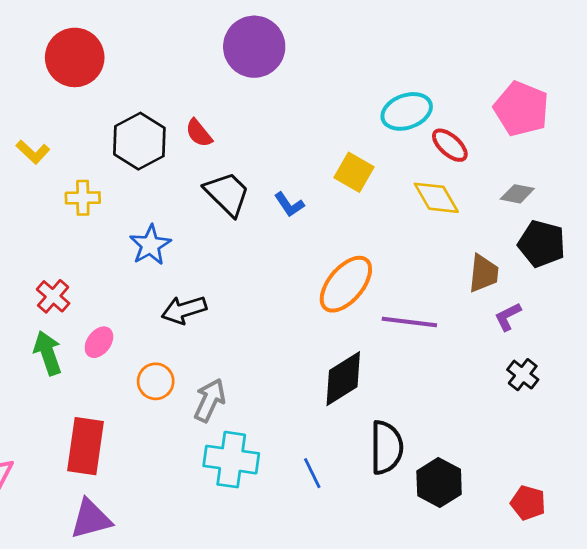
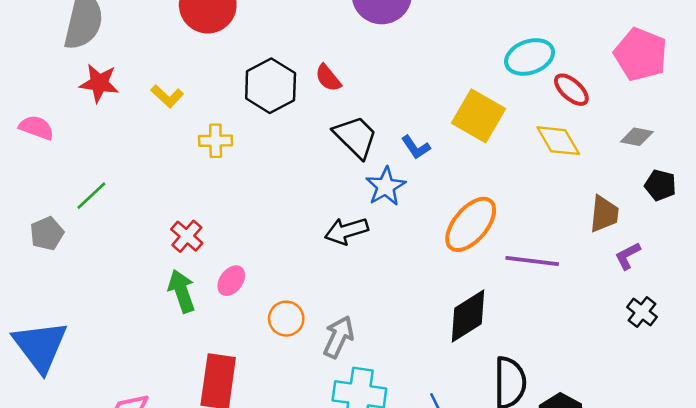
yellow square: (354, 172) -> (478, 116), size x1.4
black pentagon: (542, 244) -> (660, 185), size x0.7
blue star: (150, 245) -> (386, 186), moved
black arrow: (184, 310) -> (346, 231), moved

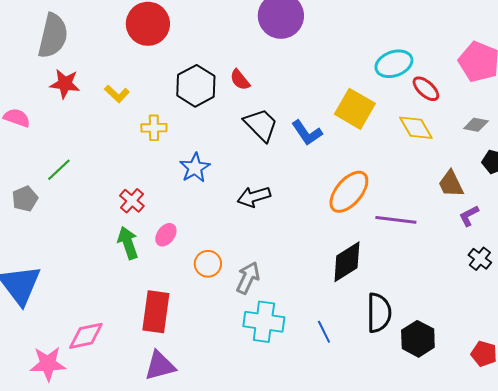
blue L-shape: (416, 147) -> (307, 133), size x1.4
blue star: (386, 186) -> (195, 168), moved
brown trapezoid: (604, 214) -> (451, 184), turned 148

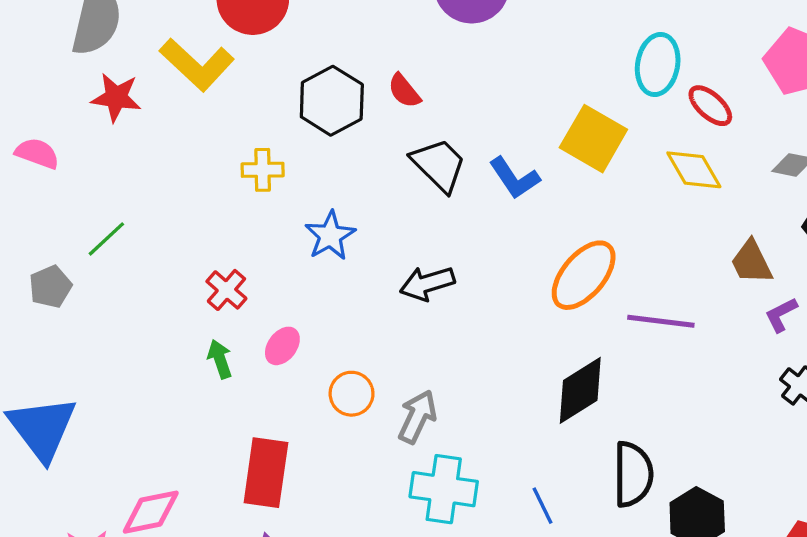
cyan ellipse: (394, 64) -> (658, 65), turned -60
yellow L-shape: (117, 94) -> (197, 65), moved, size x1.8
green arrow: (128, 243) -> (220, 359), size x0.7

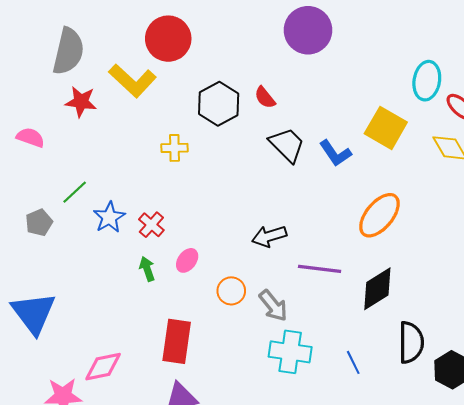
blue star: (330, 236) -> (109, 217), moved
black arrow: (427, 283) -> (269, 236), moved
purple line: (661, 321) -> (320, 269), moved
gray arrow: (417, 417) -> (273, 306), turned 116

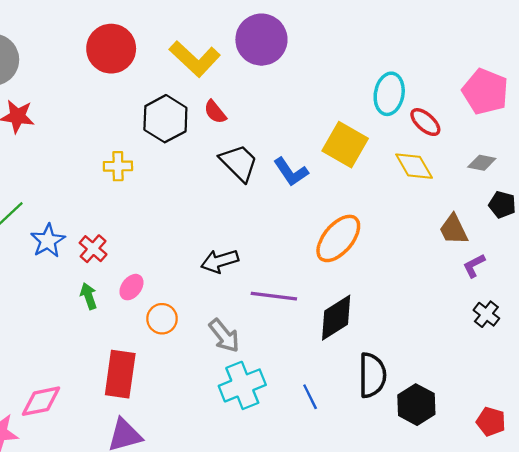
yellow L-shape: (132, 81) -> (195, 59), moved
orange circle: (231, 291) -> (162, 319), moved
cyan cross: (290, 352) -> (242, 385), turned -30

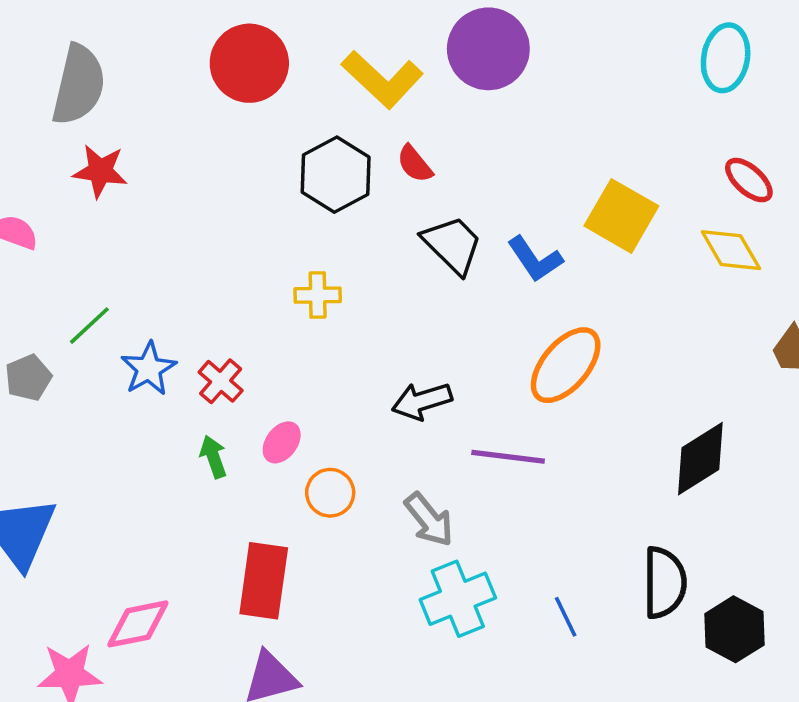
cyan ellipse: (389, 94) -> (726, 58), moved
yellow cross: (118, 166) -> (318, 295), moved
orange ellipse: (338, 238) -> (566, 365), moved
black diamond: (336, 318) -> (700, 459), moved

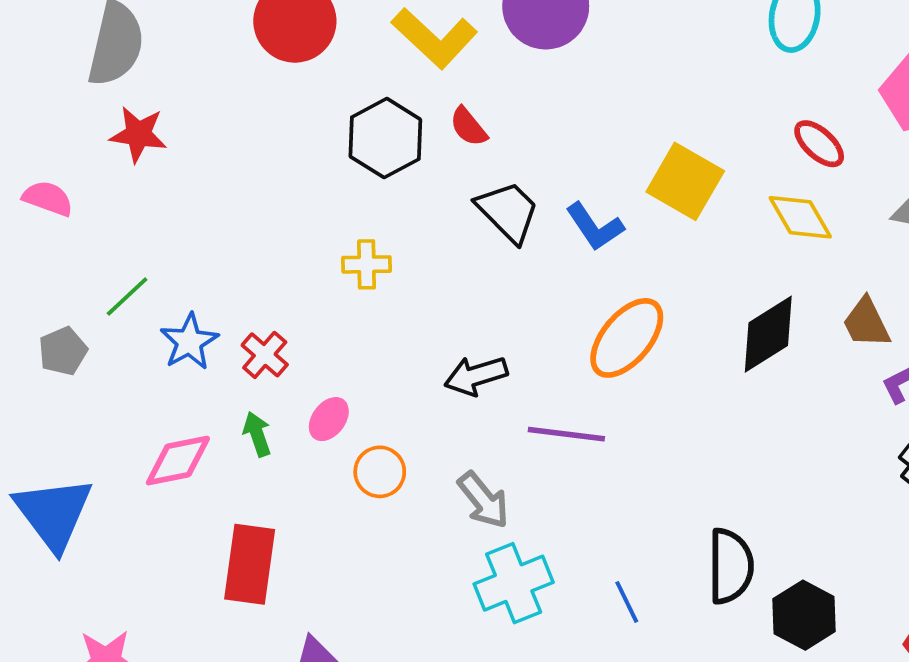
black diamond: (700, 459) -> (768, 334), moved
red rectangle: (264, 581) -> (250, 564), moved
pink diamond: (138, 624) -> (178, 461), moved

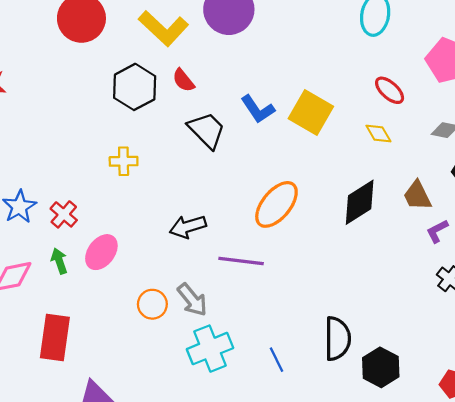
yellow diamond: (800, 217) -> (378, 134), size x0.7
blue L-shape: (595, 227) -> (258, 109), moved
pink ellipse: (329, 419) -> (101, 252), size x1.4
orange circle: (380, 472) -> (152, 304), moved

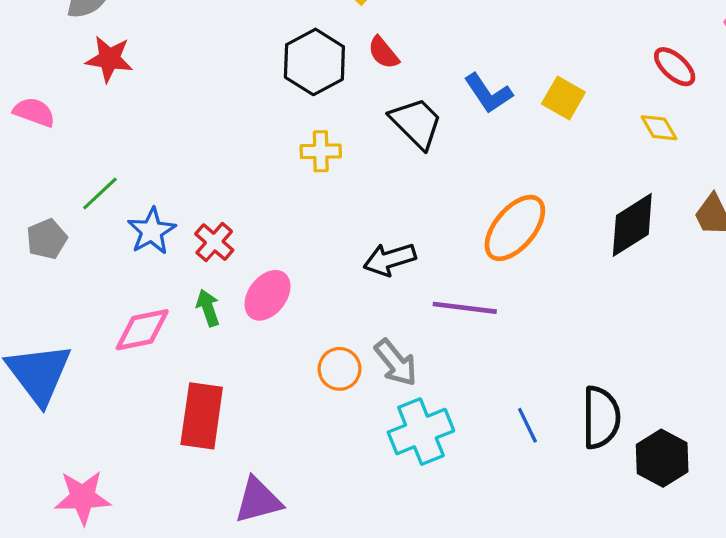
yellow square: (311, 112) -> (563, 98), size x0.7
yellow cross: (124, 161) -> (321, 151), moved
blue line: (276, 360) -> (527, 425), moved

